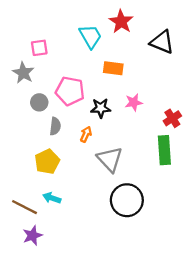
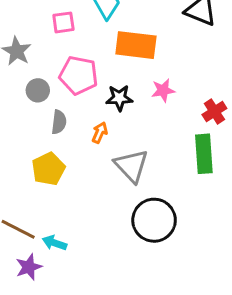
pink square: (39, 48) -> (63, 22), moved
orange rectangle: (113, 68) -> (136, 45), size x1.5
cyan arrow: (52, 198) -> (54, 243), moved

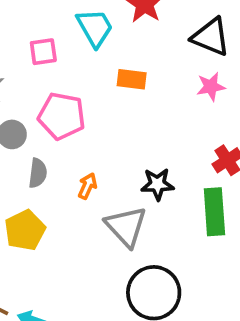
orange rectangle: (136, 45) -> (132, 79), size x0.6
pink star: (163, 90) -> (211, 87), moved
black star: (119, 98) -> (157, 184), moved

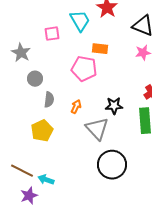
pink pentagon: (62, 116) -> (84, 69), moved

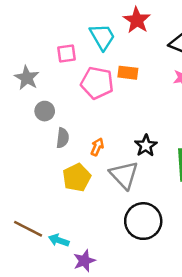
pink pentagon: (84, 69) -> (97, 83), moved
black star: (114, 106) -> (146, 146), turned -30
yellow pentagon: (42, 131) -> (77, 178), moved
purple star: (29, 196) -> (84, 261), moved

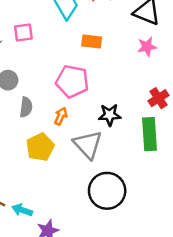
pink square: (66, 53) -> (23, 33), moved
pink pentagon: (97, 83) -> (72, 81), moved
black star: (146, 146) -> (110, 115), turned 30

